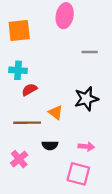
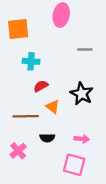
cyan cross: (18, 70) -> (31, 61), moved
red semicircle: (29, 90) -> (41, 86), moved
black star: (86, 99) -> (82, 94), turned -30

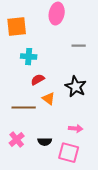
black semicircle: (47, 138) -> (45, 142), moved

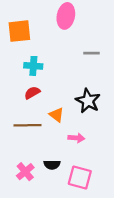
red semicircle: (38, 80) -> (32, 93), moved
pink arrow: (76, 129) -> (76, 138), moved
pink cross: (17, 140) -> (25, 172), moved

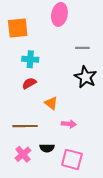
black star: (88, 101) -> (86, 77), moved
brown line: (28, 125) -> (25, 126), moved

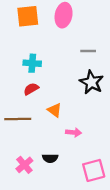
orange square: (18, 28) -> (28, 16), moved
brown line: (25, 126) -> (18, 119), moved
pink square: (72, 159) -> (94, 170), moved, turned -30

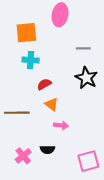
orange square: (28, 16) -> (26, 33), moved
red semicircle: (31, 89) -> (44, 84), moved
pink arrow: (74, 132) -> (61, 125), moved

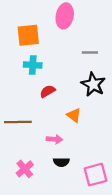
orange triangle: (52, 104) -> (74, 115), moved
pink arrow: (61, 125) -> (54, 139), moved
black semicircle: (47, 150) -> (61, 162), moved

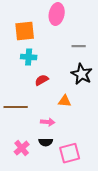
orange triangle: (74, 115) -> (65, 101), turned -32
black semicircle: (61, 162) -> (46, 142), moved
pink square: (96, 175) -> (70, 153), moved

